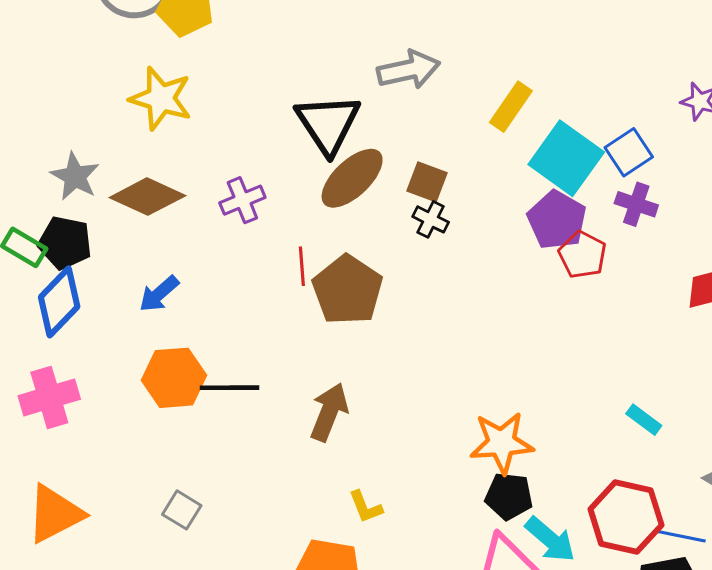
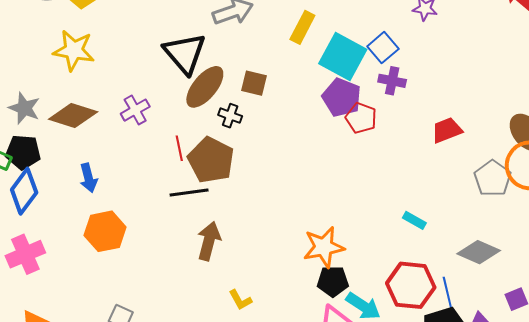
black cross: (431, 219) -> (230, 116), moved
blue arrow: (159, 294) -> (88, 178), turned -56
black line: (229, 388) -> (189, 192), moved
blue line: (680, 536) -> (448, 293), turned 72

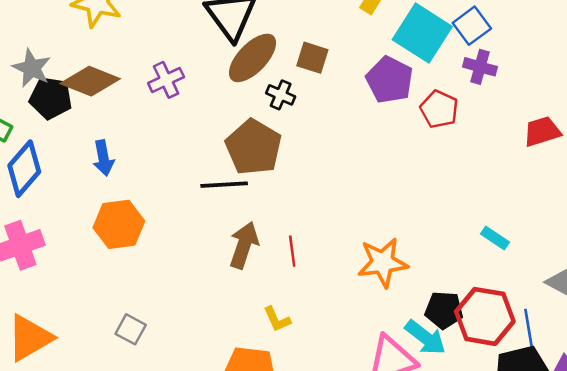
purple pentagon: (342, 97) -> (390, 80), moved
red line: (179, 148) -> (292, 251), moved
black pentagon: (23, 152) -> (51, 98), moved
black pentagon: (333, 281) -> (444, 310), moved

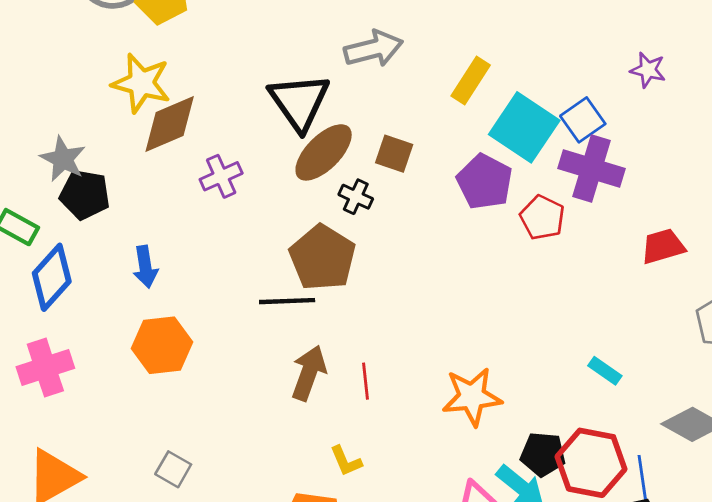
purple cross: (480, 67) -> (591, 169), size x1.6
brown diamond: (90, 81) -> (170, 124), moved, turned -46

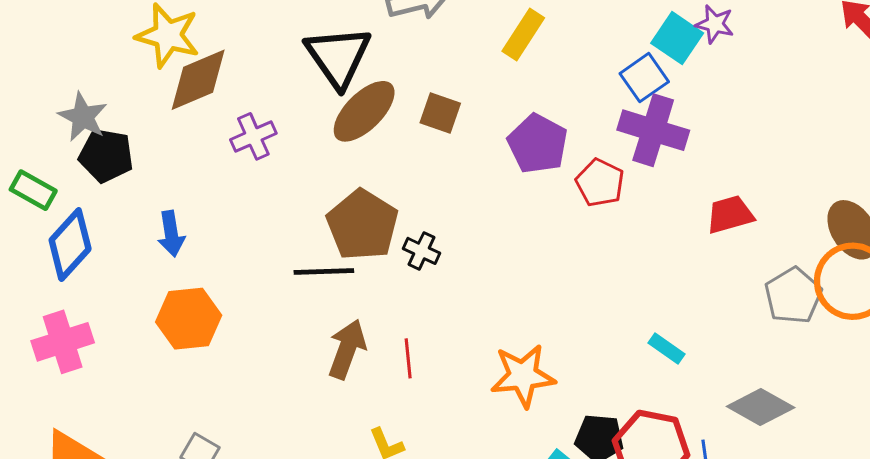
cyan square: (524, 127) -> (677, 38), moved, size x0.7
black cross: (356, 197) -> (422, 251), moved

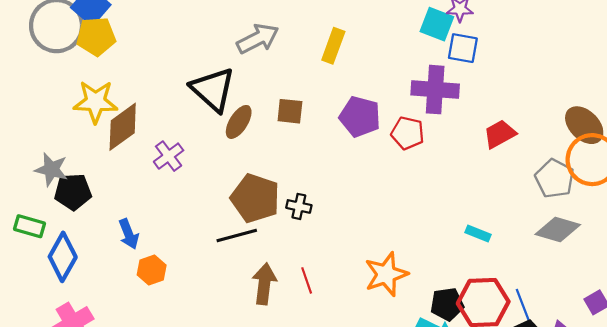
blue square: (644, 78) -> (463, 48), moved, turned -32
brown ellipse: (364, 111) -> (239, 122), size x0.7
orange hexagon: (189, 319) -> (152, 270), moved, size x0.7
gray diamond: (761, 407) -> (558, 229), moved

